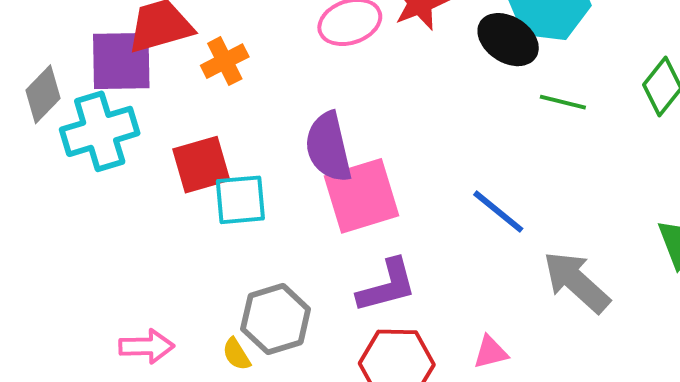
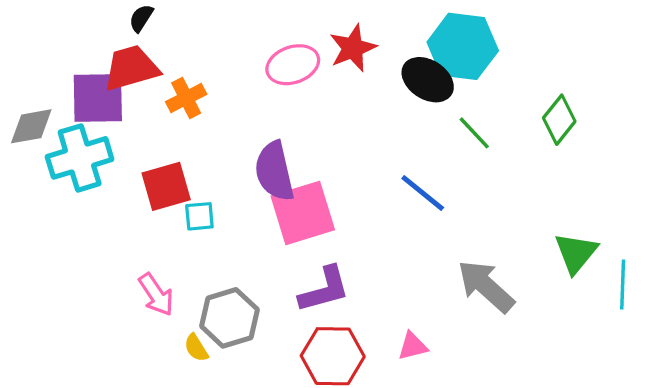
gray diamond: (43, 94) -> (31, 126), turned 36
green line: (563, 102) -> (474, 133), turned 33
cyan square: (240, 200) -> (199, 216), size x0.7
blue line: (498, 212) -> (423, 193), moved
pink arrow: (147, 346) -> (156, 295), moved, turned 57

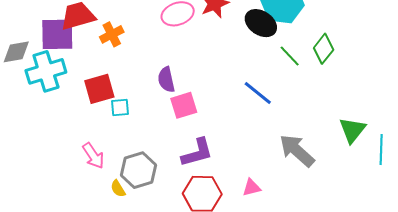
green diamond: (559, 120) -> (324, 49), moved
purple semicircle: (274, 171) -> (166, 80), size x0.7
pink square: (303, 213) -> (184, 105), size x0.7

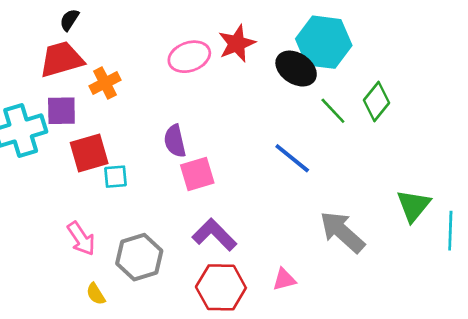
purple square: (57, 34) -> (61, 111), moved, size x0.7
purple L-shape: (197, 153) -> (214, 235), turned -120
yellow semicircle: (118, 189) -> (96, 294), moved

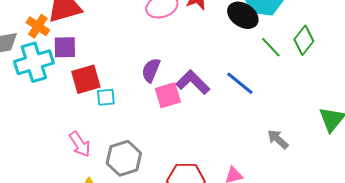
orange cross: (105, 83) -> (38, 26), moved, turned -30
purple semicircle: (175, 141) -> (151, 70), turned 35
gray arrow: (342, 232) -> (278, 139), size x0.6
purple L-shape: (214, 235) -> (193, 82), moved

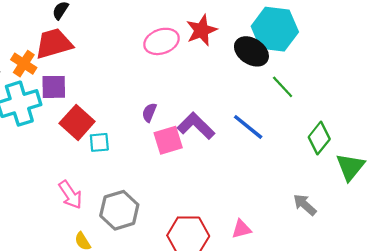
green diamond: (304, 40) -> (319, 138), moved
purple semicircle: (151, 70) -> (149, 112), size x0.7
red square: (86, 79) -> (77, 122), turned -32
gray arrow: (278, 139) -> (305, 205), moved

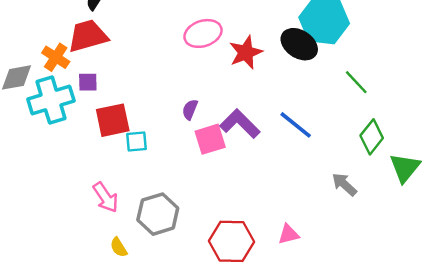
red star: (201, 30) -> (246, 53), moved
purple square: (54, 87) -> (88, 82), size x0.7
green line: (283, 87) -> (356, 82), moved
red square: (77, 122) -> (113, 120), turned 36
gray arrow: (305, 205) -> (344, 184), moved

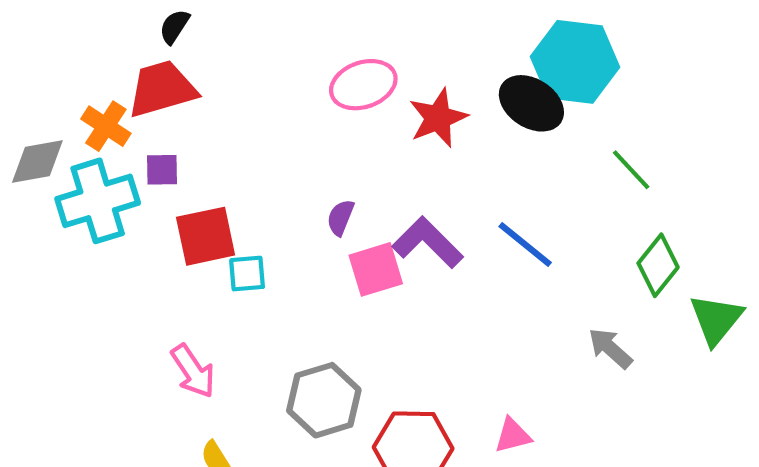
gray hexagon: (158, 214) -> (324, 400), moved

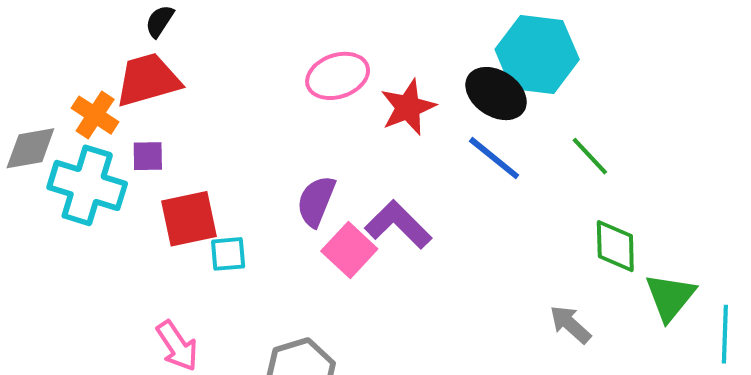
cyan cross: (98, 201) -> (87, 185), turned 34
purple semicircle: (340, 217) -> (316, 201), size x1.5
blue line: (525, 244) -> (494, 158), moved
green diamond: (658, 265) -> (615, 246), turned -40
pink square: (376, 269) -> (349, 250), turned -30

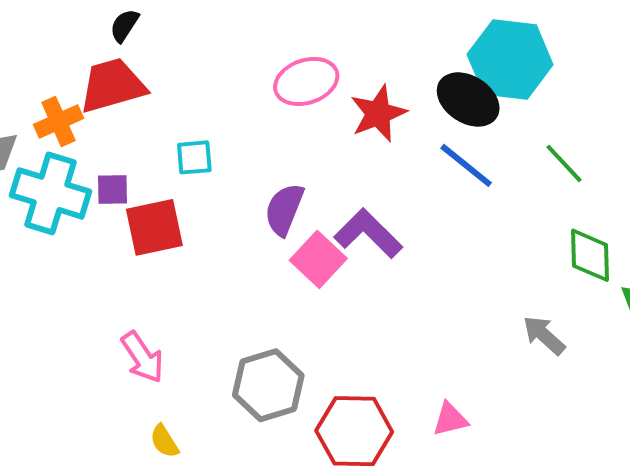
orange cross: (95, 115) -> (58, 121), turned 33
purple square: (148, 156) -> (112, 189), moved
cyan square: (228, 254) -> (194, 157), moved

